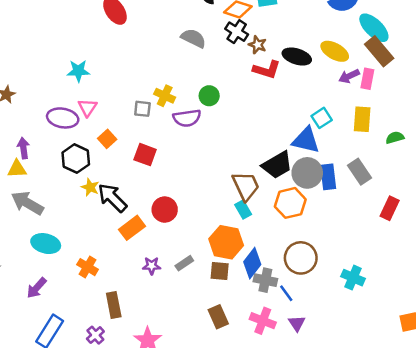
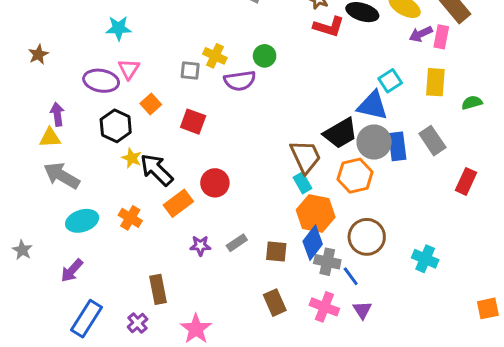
orange hexagon: (226, 242) -> (316, 214), moved
cyan ellipse: (46, 244) -> (82, 221), turned -32
orange cross: (88, 267) -> (130, 218), moved

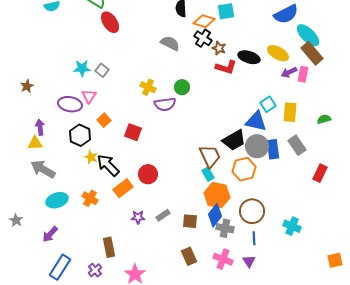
gray square: (190, 70) -> (102, 70), moved, turned 32
yellow rectangle: (435, 82) -> (290, 112), moved
blue line: (351, 276) -> (254, 238), moved, turned 32

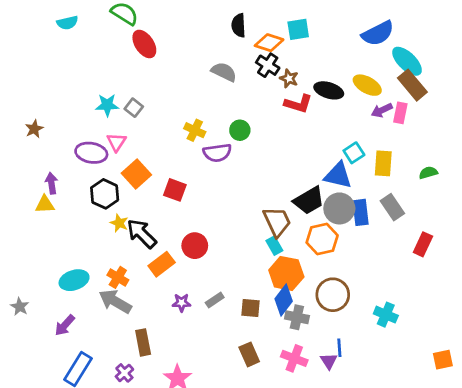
orange square: (104, 120) -> (136, 174), size x1.5
gray arrow: (43, 169) -> (115, 301), moved
blue line: (254, 238) -> (339, 348), moved

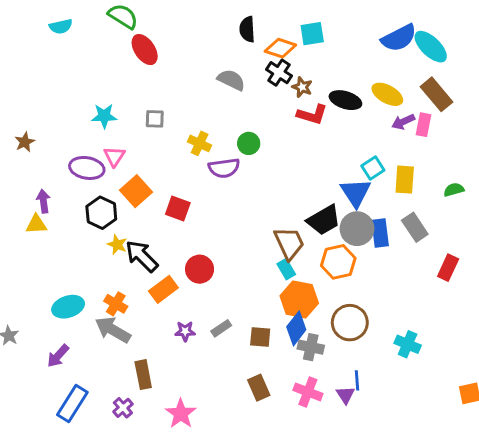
cyan ellipse: (407, 61) -> (431, 47), moved
gray square: (134, 108) -> (155, 119), moved, turned -36
blue triangle: (338, 175) -> (356, 193), turned 44

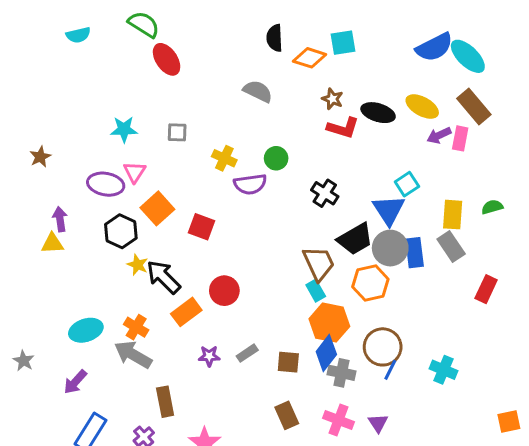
black cross: (279, 73) -> (325, 193), moved
yellow rectangle: (405, 180) -> (453, 215), moved
blue line: (357, 380) -> (390, 370), moved, turned 30

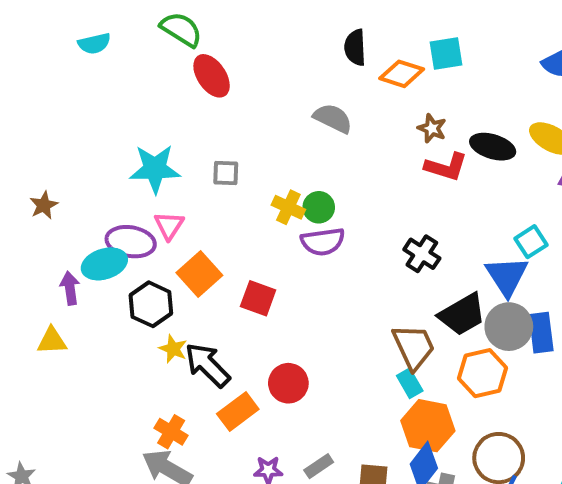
cyan star: (124, 129) -> (155, 169), size x1.4
green circle: (276, 158) -> (319, 207), moved
yellow triangle: (52, 243) -> (52, 341), moved
cyan ellipse: (86, 330) -> (104, 264), moved

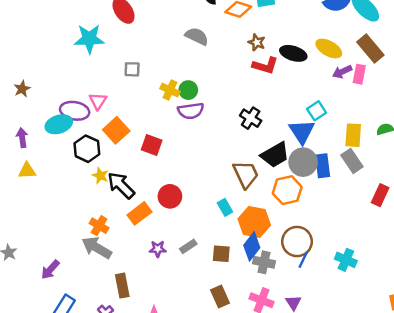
cyan star: (155, 169) -> (89, 39), moved
purple arrow: (70, 288) -> (22, 138), moved
cyan rectangle: (410, 383) -> (225, 207), moved

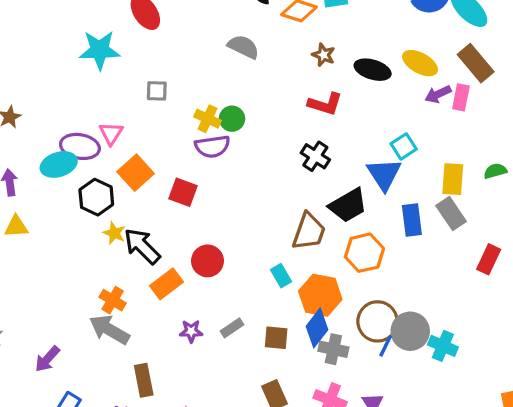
red L-shape: (265, 66) -> (325, 104), moved
purple semicircle: (191, 111) -> (212, 146), moved
gray circle: (303, 162) -> (410, 331), moved
brown trapezoid: (246, 174) -> (309, 231), turned 44

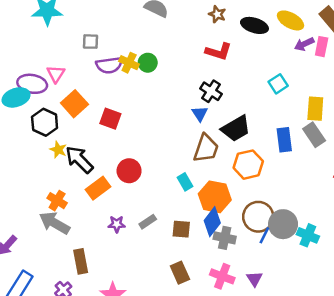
purple semicircle: (212, 146) -> (109, 65), moved
blue triangle: (384, 174) -> (200, 114), moved, size x0.6

